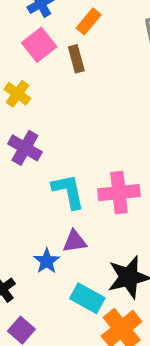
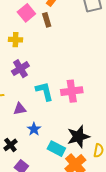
yellow cross: (17, 94) -> (16, 40), turned -32
purple cross: (25, 148) -> (20, 69), turned 30
purple triangle: (75, 241) -> (20, 109), moved

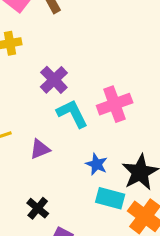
purple cross: (20, 69) -> (54, 80), moved
blue star: (34, 129) -> (97, 164), moved

